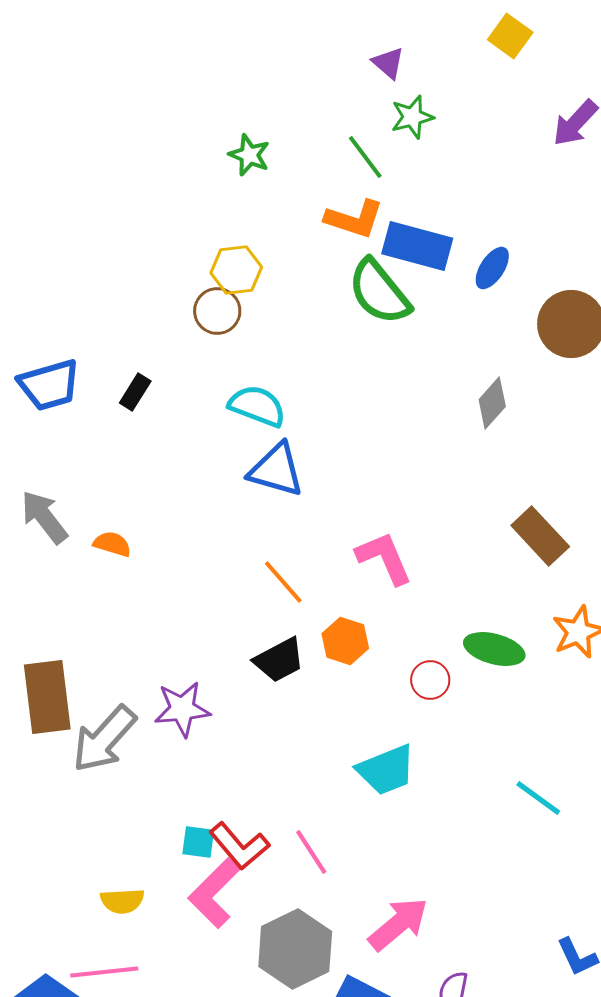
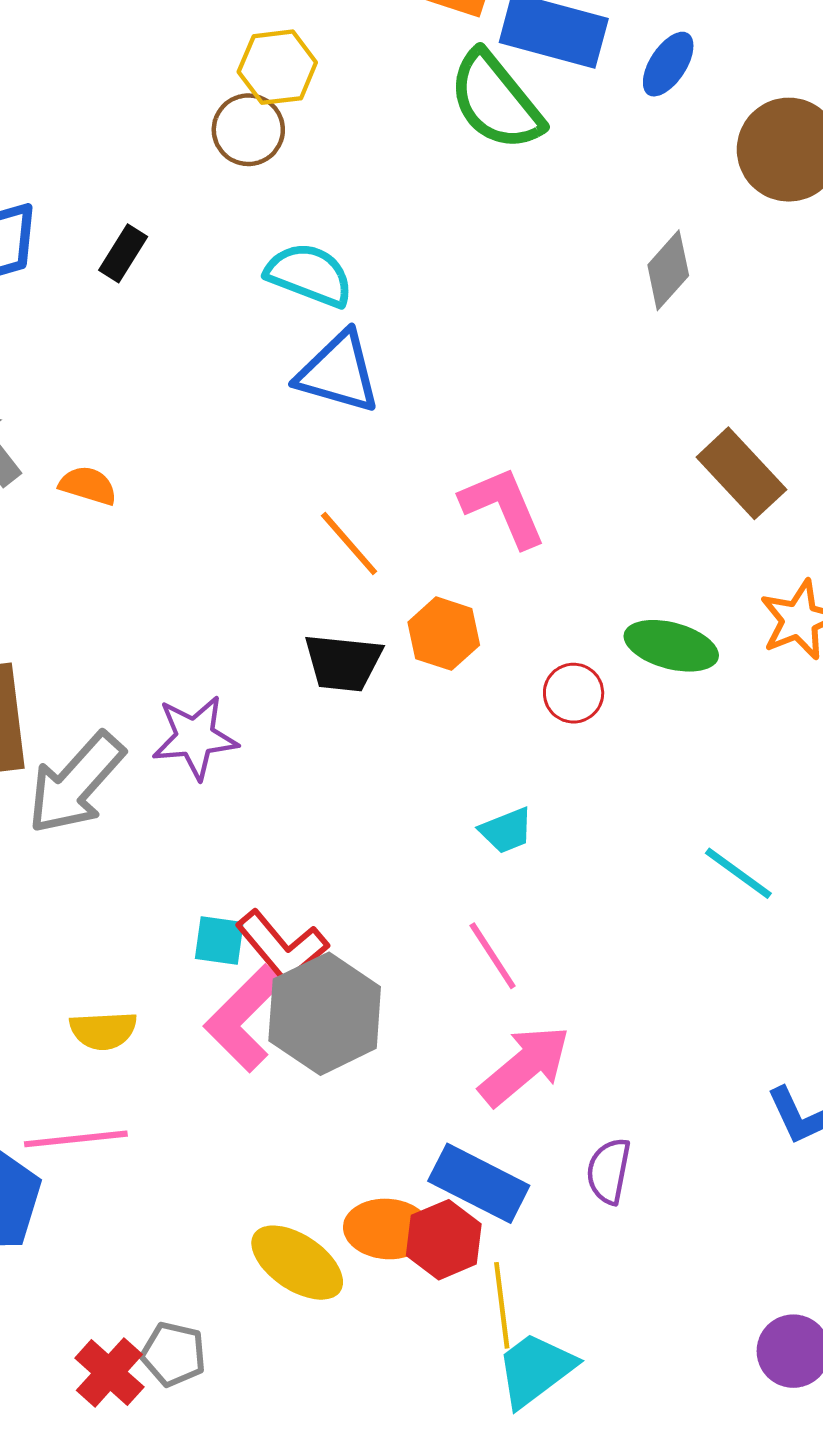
black trapezoid: (279, 660) -> (343, 663), turned 34
cyan trapezoid: (386, 770) -> (506, 831), size x0.6
pink line: (311, 852) -> (493, 956), moved
gray hexagon: (295, 949) -> (325, 1014), moved

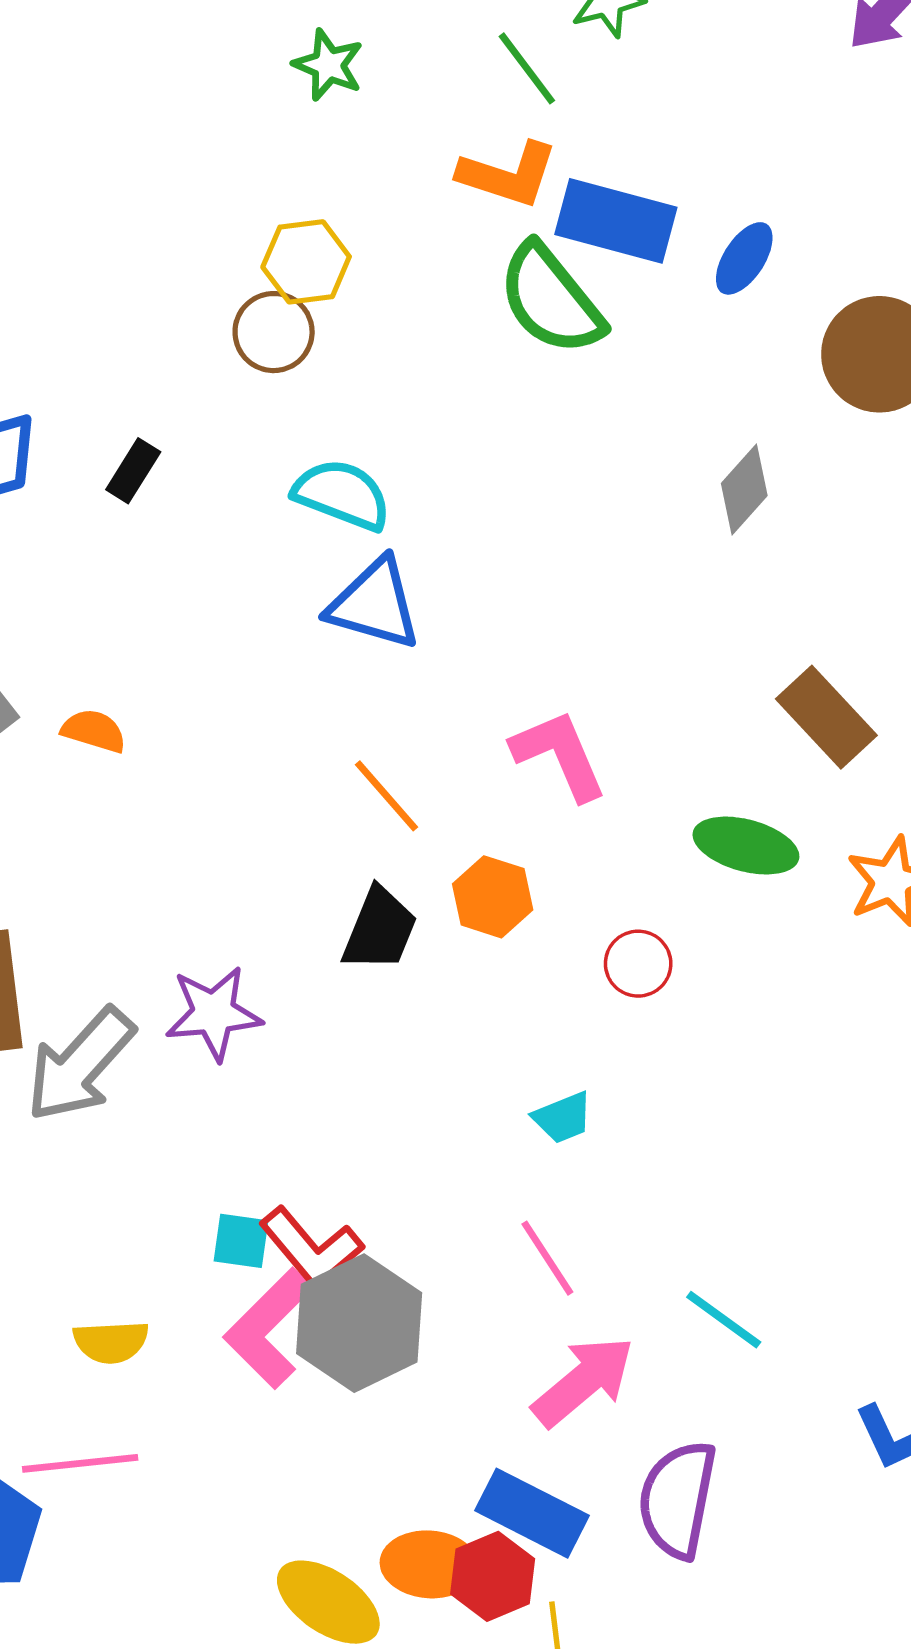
green ellipse: (671, 646) -> (746, 846), moved
black trapezoid: (343, 663) -> (380, 929), turned -74
cyan line: (738, 873) -> (724, 1320), moved
purple semicircle: (609, 1171) -> (677, 1499), size x1.6

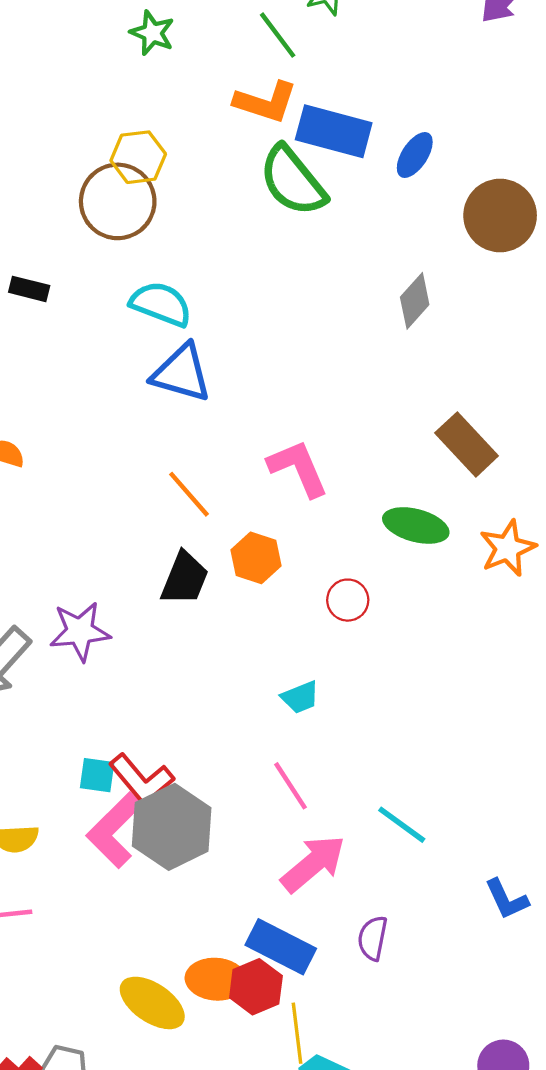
brown circle: (274, 332) -> (118, 201), size x1.5
black rectangle: (133, 471) -> (29, 289), turned 72
purple semicircle: (677, 1499) -> (373, 938), size x0.6

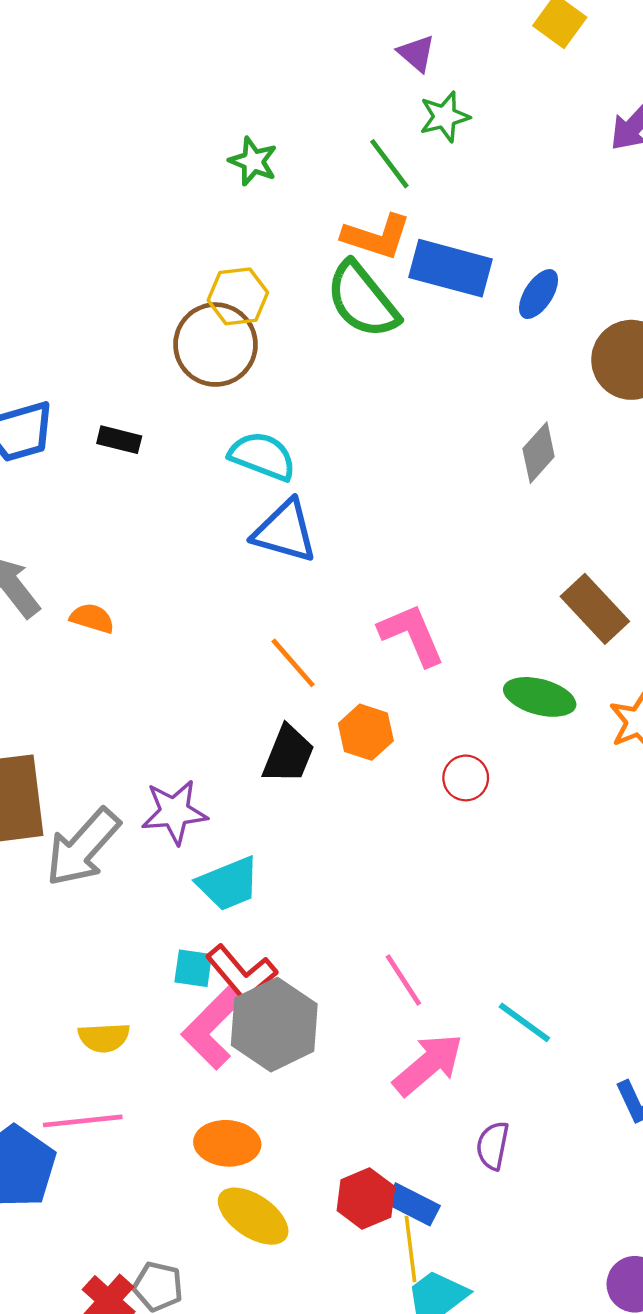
green semicircle: (293, 181) -> (362, 300), moved
cyan trapezoid: (300, 697) -> (228, 884), moved, size x1.5
blue rectangle: (281, 947) -> (413, 1204), moved, size x0.7
orange ellipse: (216, 979) -> (227, 1143), moved

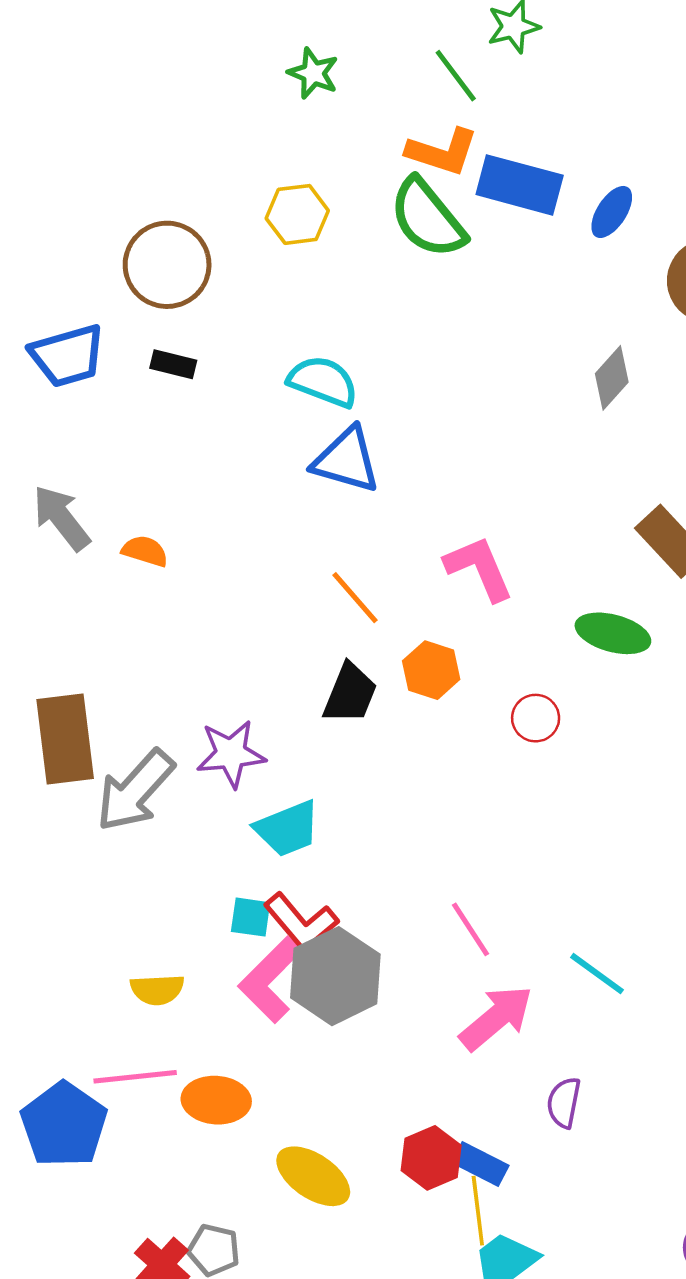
brown circle: (216, 345) -> (167, 265), moved
orange ellipse: (227, 1143) -> (216, 1100), moved

